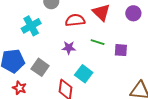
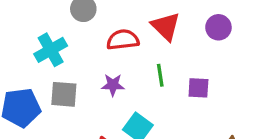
green line: (98, 42) -> (160, 75), turned 64
gray square: (40, 67) -> (64, 94), moved, turned -30

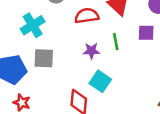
purple star: (113, 85) -> (91, 51), moved
purple square: (198, 88) -> (146, 33), moved

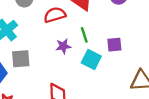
purple square: (146, 33) -> (114, 45), moved
cyan square: (100, 81) -> (91, 59), moved

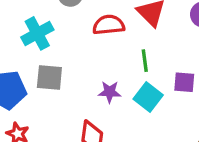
purple star: (63, 46) -> (110, 92), moved

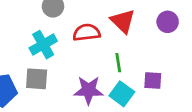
cyan cross: (37, 33) -> (43, 45), moved
purple star: (110, 92) -> (89, 90), size x1.5

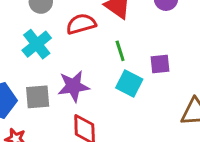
gray square: (37, 79) -> (38, 97), moved
purple star: (89, 90) -> (73, 86), moved

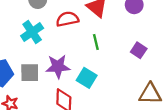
purple square: (160, 64) -> (139, 50), moved, turned 35
cyan square: (129, 84) -> (87, 78), moved

